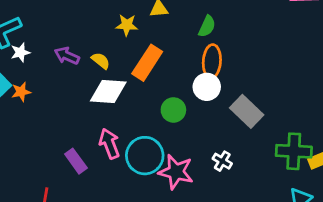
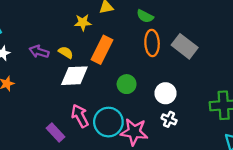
green semicircle: (207, 26) -> (145, 16), turned 98
white circle: (207, 87) -> (165, 93), moved
gray rectangle: (247, 111) -> (185, 46), moved

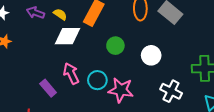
white cross: (169, 119) -> (171, 91), moved, size x1.5
cyan circle: (108, 122) -> (97, 80), size x0.7

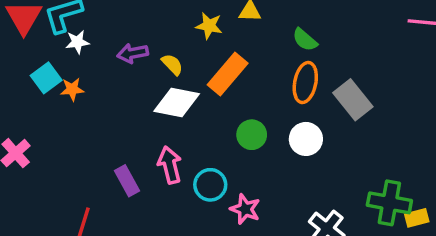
purple arrow: (35, 13) -> (133, 53), turned -42
white circle: (151, 55) -> (306, 139), moved
pink star: (121, 90) -> (245, 209), size x0.7

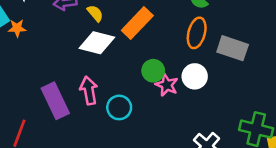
gray rectangle: (353, 100) -> (233, 48), turned -36
purple rectangle: (127, 181) -> (55, 101), size x1.5
pink star: (245, 209) -> (167, 85), moved

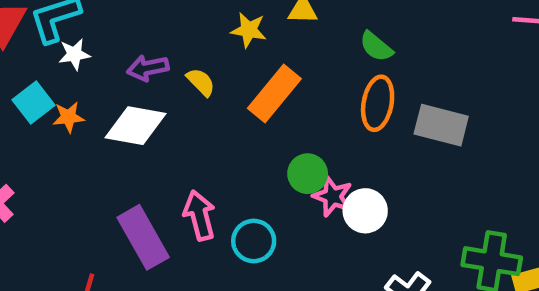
white diamond: (97, 43) -> (136, 126), moved
white circle: (195, 76) -> (365, 211), moved

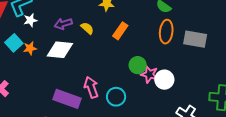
orange rectangle: (274, 94) -> (120, 31), size x0.7
purple rectangle: (143, 237) -> (67, 99), turned -36

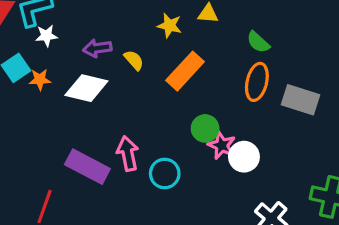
orange rectangle: (120, 31) -> (185, 71), size x1.4

